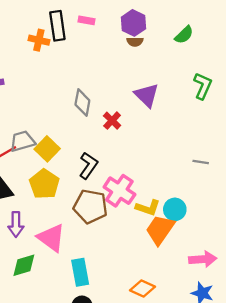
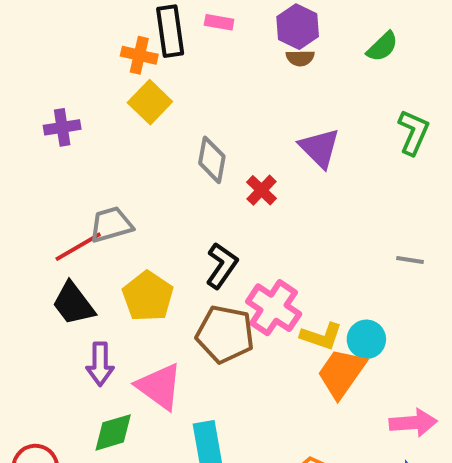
yellow square: (47, 149) -> (150, 102), moved

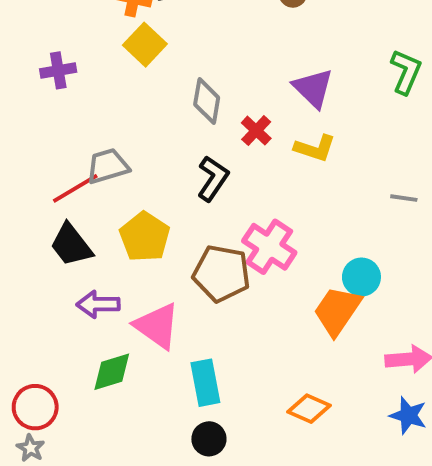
black L-shape: (222, 266) -> (213, 178), moved
yellow L-shape: (321, 336) -> (315, 148), moved
purple arrow: (100, 364) -> (98, 304), turned 90

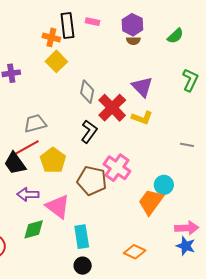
red cross: (256, 131) -> (112, 108), size x1.8
red line: (75, 188) -> (27, 147), moved
blue star: (408, 415) -> (186, 246), moved

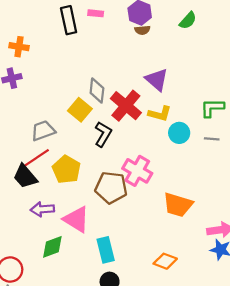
orange cross: (51, 37) -> (19, 47), moved
yellow square: (56, 61) -> (80, 110), moved
green L-shape: (190, 80) -> (212, 108), moved, turned -110
cyan circle: (164, 185) -> (179, 133), moved
orange trapezoid: (151, 202) -> (178, 205), turned -104

